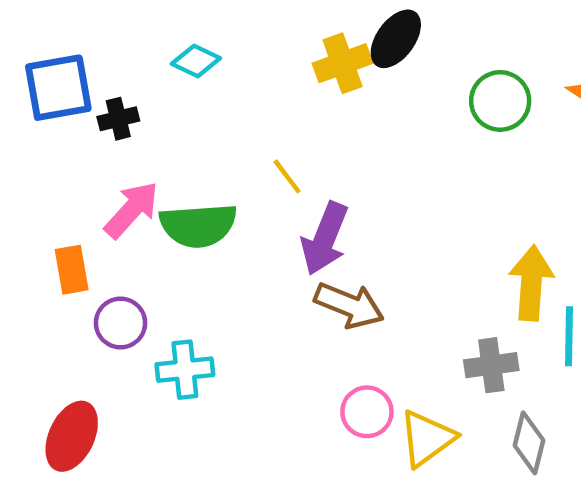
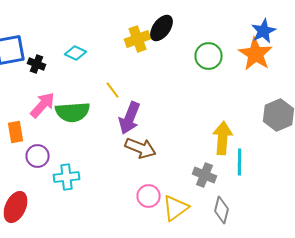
cyan diamond: (196, 61) -> (76, 53), moved
black cross: (118, 119) -> (36, 64), turned 36
gray cross: (491, 365) -> (204, 175), turned 30

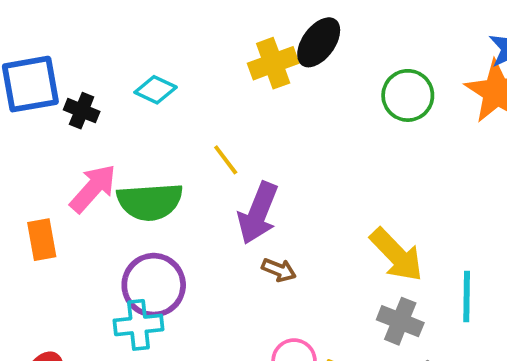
yellow arrow: (222, 138) -> (396, 255), moved, turned 132
brown arrow: (140, 148) -> (279, 270), size x0.6
purple circle: (38, 156) -> (154, 285), moved, size x1.4

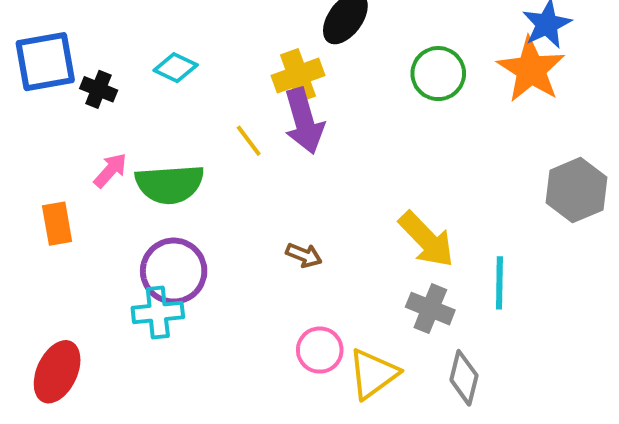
yellow cross: (273, 63) -> (298, 76), moved
pink arrow: (93, 188) -> (110, 170), size x0.7
purple arrow: (258, 213) -> (304, 121), moved, turned -38

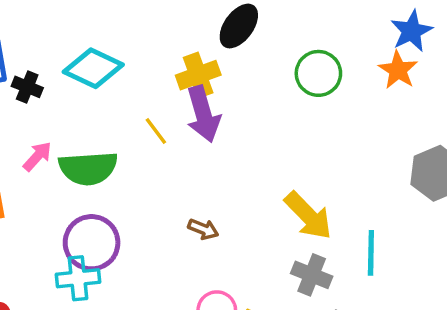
cyan diamond: (176, 68) -> (93, 68), size x1.6
orange star: (531, 70) -> (398, 70), size x0.7

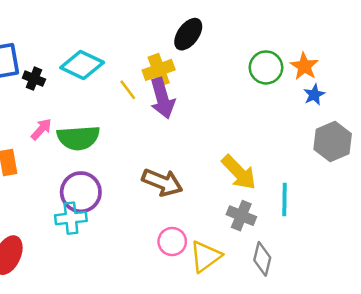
blue star: (412, 31) -> (314, 95), moved, size x0.7
green circle: (318, 73) -> (266, 67), moved
yellow line: (156, 131) -> (128, 90), moved
brown arrow: (203, 229) -> (162, 182), size x1.8

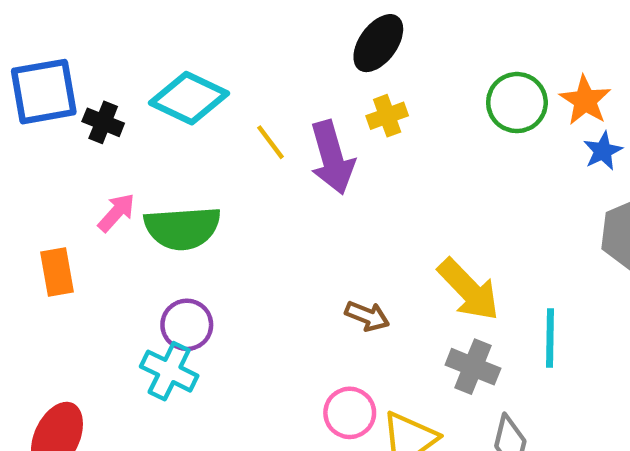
yellow cross: (159, 70) -> (387, 116), moved, size x0.7
brown arrow: (162, 182) -> (367, 316), moved, size x0.6
purple circle: (81, 192) -> (187, 325), size x0.7
cyan cross: (71, 218) -> (169, 371), turned 32

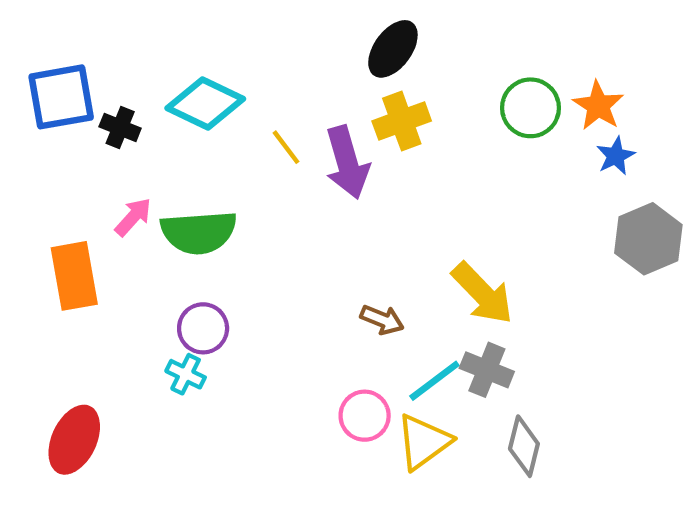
yellow cross: (387, 116) -> (402, 121), size x1.4
orange rectangle: (57, 272) -> (74, 276), size x1.4
cyan line: (550, 338) -> (434, 381), moved, turned 52
cyan cross: (169, 371) -> (186, 374), size x0.7

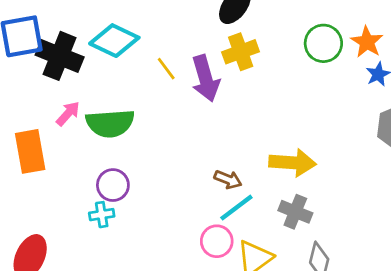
black cross: (120, 127) -> (60, 56), size x1.8
yellow arrow: (482, 293) -> (293, 163), turned -42
cyan cross: (186, 374) -> (102, 215), turned -35
cyan line: (434, 381) -> (236, 208), moved

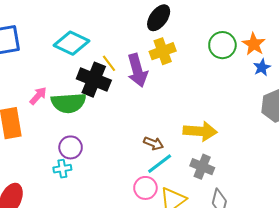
black cross: (60, 56) -> (94, 80), moved

